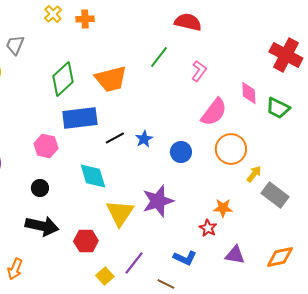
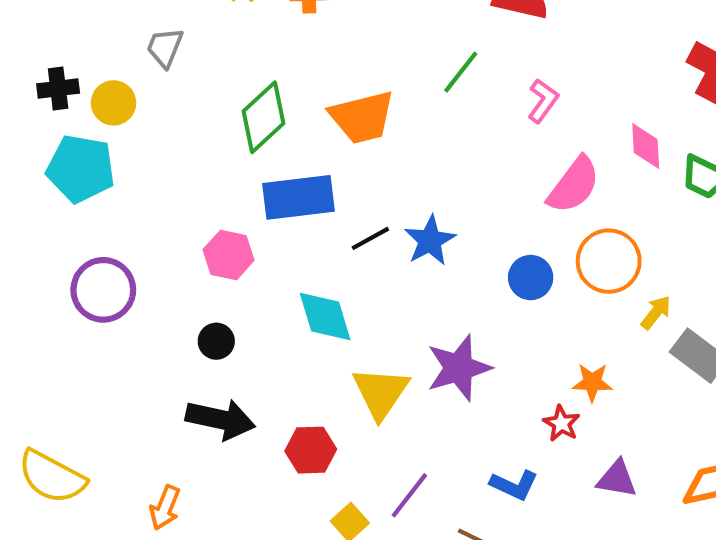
blue star: (144, 139) -> (430, 241), size x1.4
blue circle: (181, 152) -> (531, 278), moved

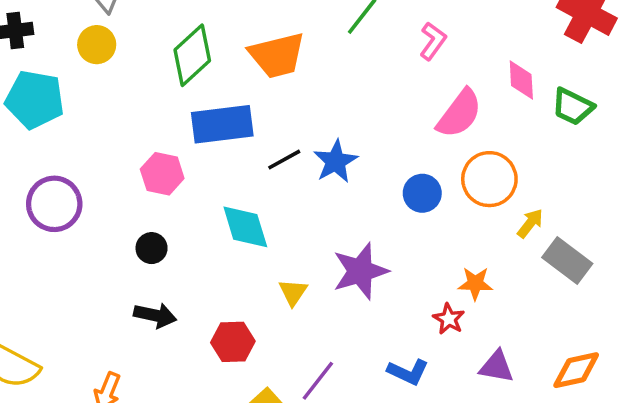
yellow circle: (114, 103) -> (97, 45), moved
yellow triangle: (381, 393) -> (293, 292), size x0.6
black arrow: (220, 419) -> (155, 315), size x0.7

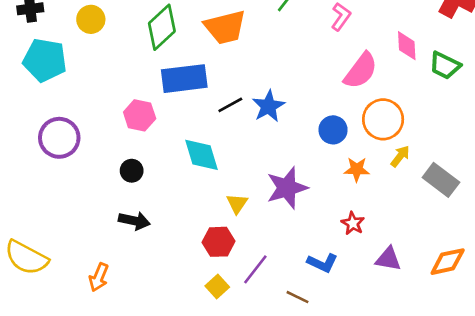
yellow arrow: (530, 223) -> (400, 156), moved
orange star: (475, 283) -> (357, 169), moved
red hexagon: (233, 342) -> (219, 242), moved

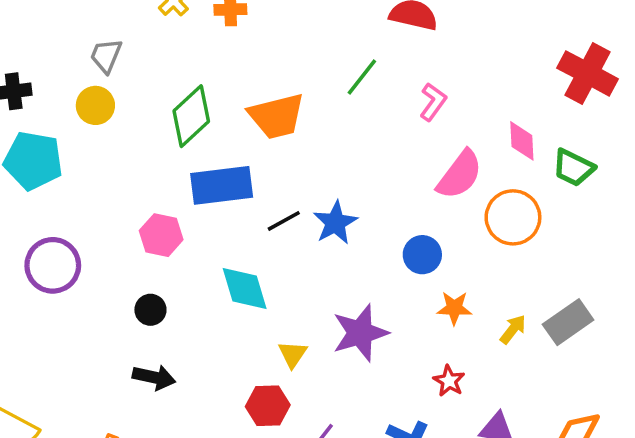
orange circle: (383, 119) -> (513, 217), moved
yellow arrow: (400, 156) -> (513, 329), moved
gray rectangle: (441, 180) -> (568, 322), turned -72

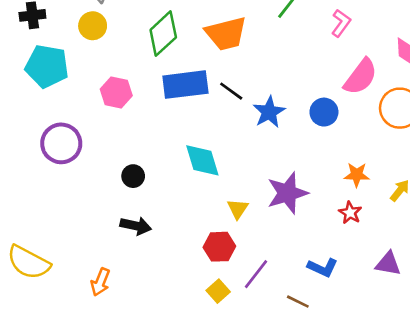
black line: (284, 221) -> (231, 91), moved, turned 65
pink hexagon: (161, 235) -> (116, 92), moved
blue circle: (422, 255) -> (324, 112), moved
red star: (449, 381) -> (350, 213), moved

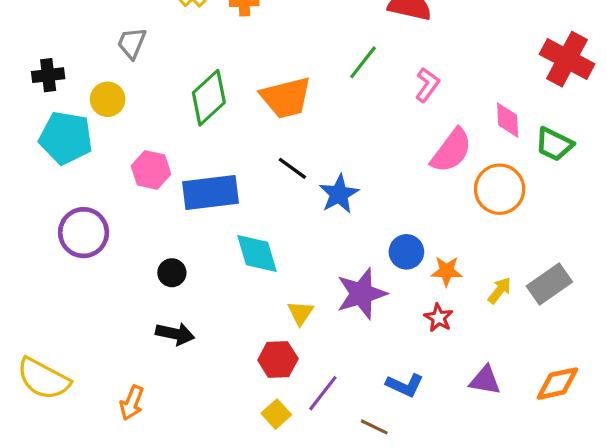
yellow circle: (93, 26) -> (108, 99), moved
blue rectangle: (185, 85) -> (210, 192), moved
blue circle: (324, 112) -> (406, 252), moved

